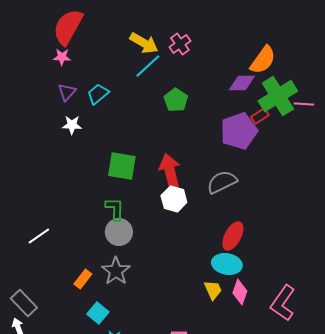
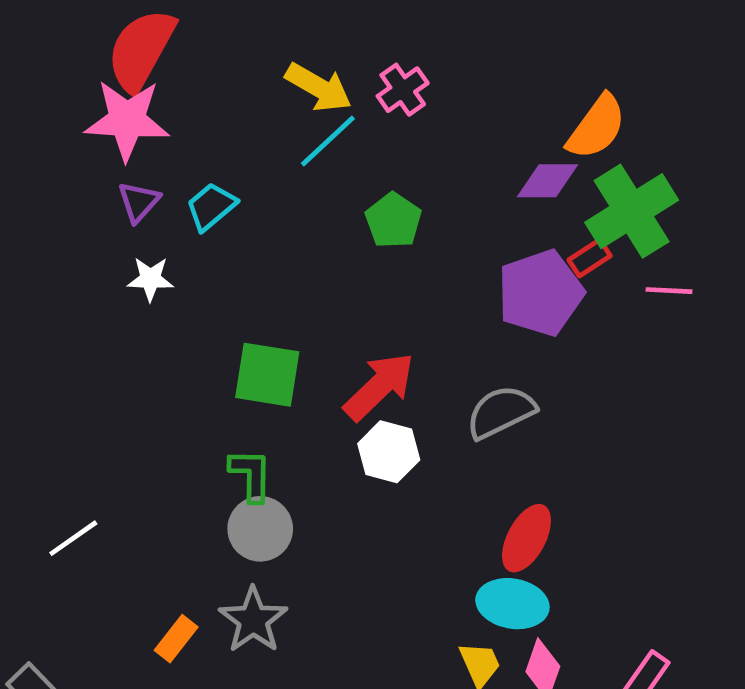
pink star: (62, 57) -> (127, 120), size x2.0
pink line: (304, 104) -> (669, 291), moved
red arrow: (170, 171) -> (379, 386), turned 60

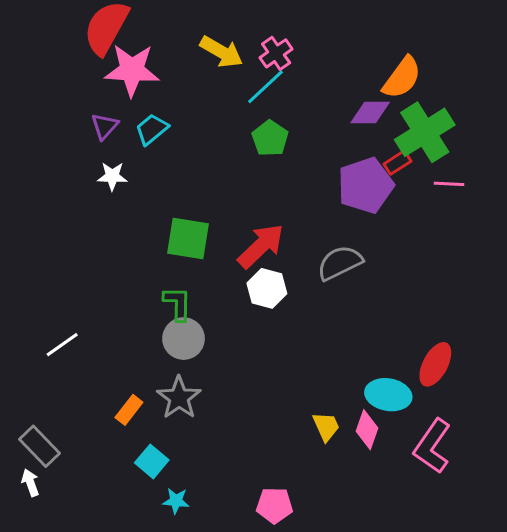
pink star: (127, 120) -> (132, 70), moved
cyan line: (328, 141) -> (265, 87), moved
red ellipse: (526, 538) -> (435, 364), moved
cyan ellipse: (512, 604) -> (388, 395), moved

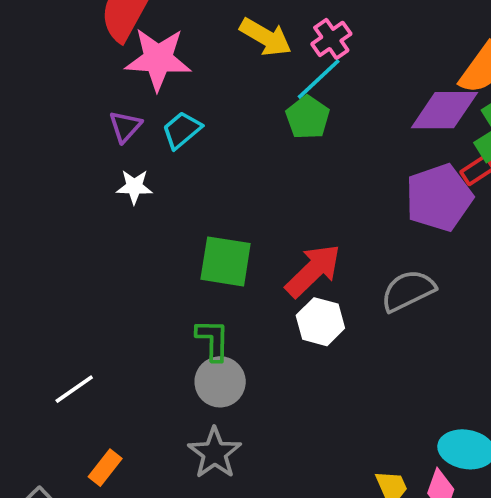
purple diamond: (370, 113) -> (444, 110), size x1.4
green pentagon: (270, 138) -> (308, 117), moved
orange rectangle: (129, 410) -> (105, 468), moved

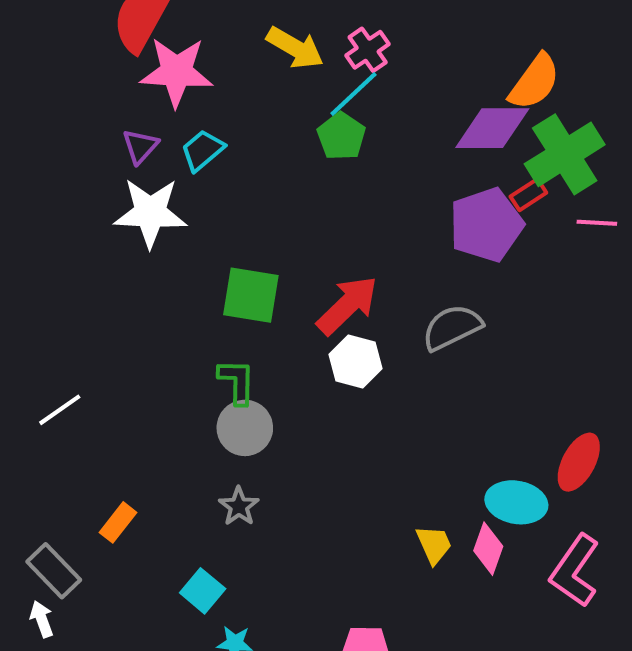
white star: (134, 187) -> (150, 213), size x1.8
white line: (74, 389) -> (60, 410), moved
gray star: (215, 453) -> (239, 506), size x0.7

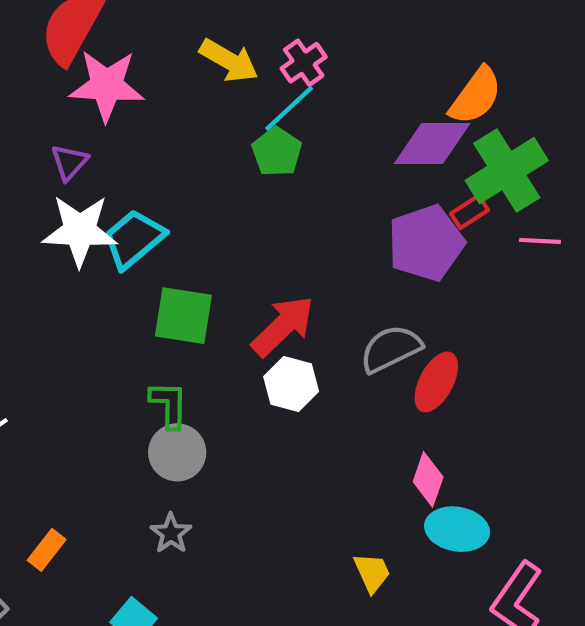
cyan trapezoid: (203, 150) -> (134, 239), moved, size x1.4
red ellipse: (579, 462) -> (436, 382), moved
pink diamond: (488, 549) -> (428, 479), moved

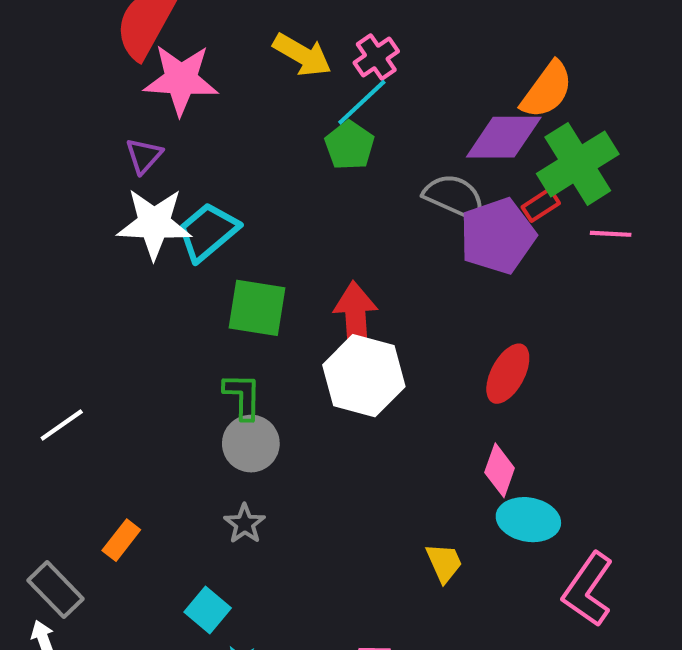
red arrow: (283, 326) -> (356, 318), turned -50
gray semicircle: (391, 349) -> (454, 197), moved, turned 50
white hexagon: (291, 384) -> (364, 376), size x1.5

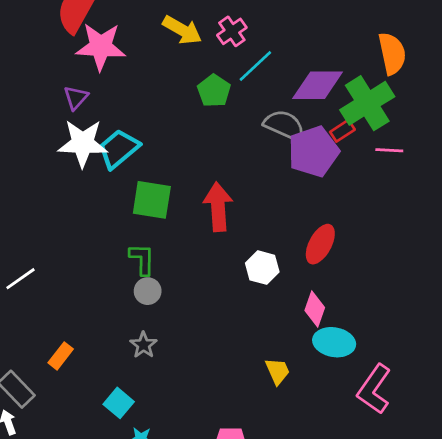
orange semicircle: (547, 90) -> (392, 53), moved, turned -48
cyan line: (362, 102) -> (255, 66), moved
white hexagon: (364, 376) -> (262, 268), moved, size x0.6
gray circle: (251, 444) -> (148, 291), size x0.7

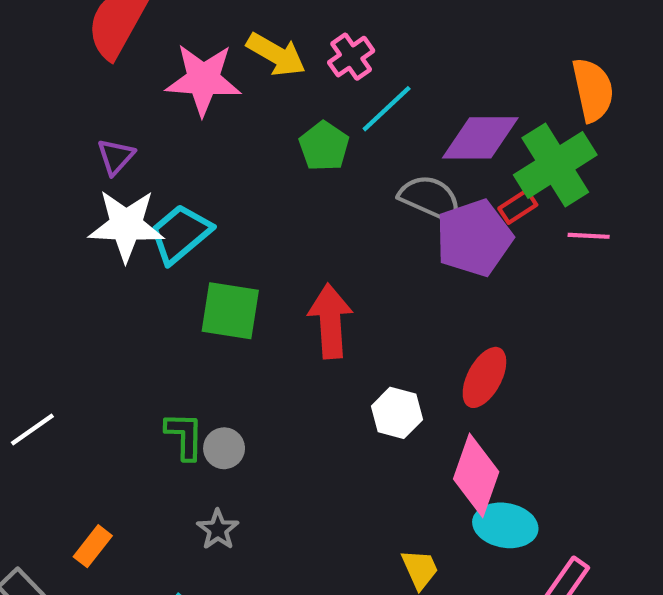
pink star: (101, 47) -> (203, 80), moved
green L-shape: (142, 259) -> (184, 436), moved
pink diamond: (315, 309) -> (476, 475), size x1.5

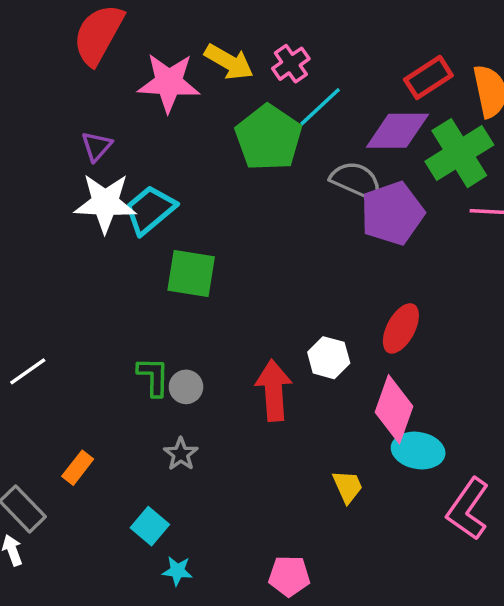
green pentagon: (324, 146) -> (269, 138), size x1.6
red rectangle: (518, 207) -> (428, 77), moved, size x1.5
red arrow: (330, 321) -> (274, 390), moved

